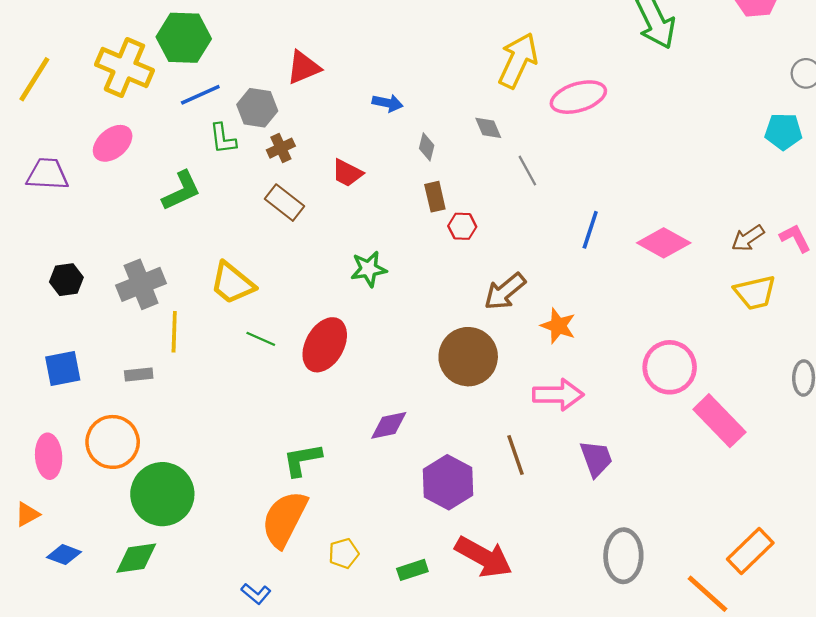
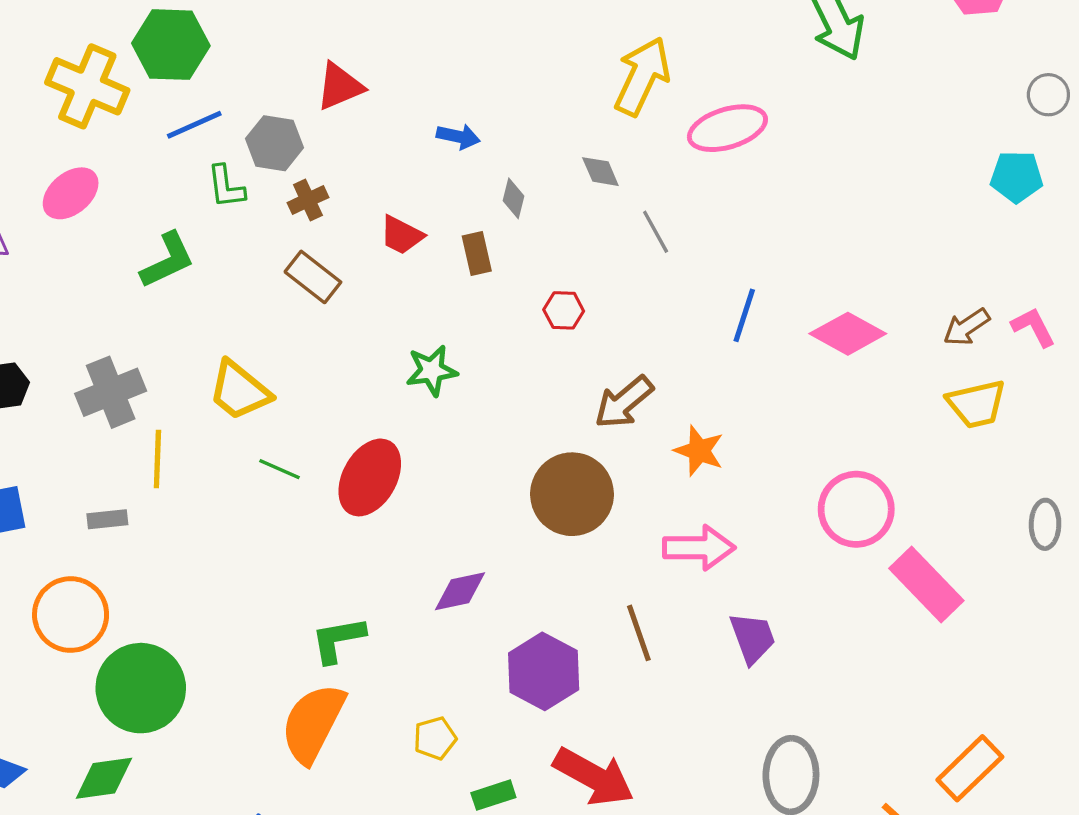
brown rectangle: (435, 197) -> (477, 254), moved
yellow pentagon: (344, 553) -> (435, 738), moved

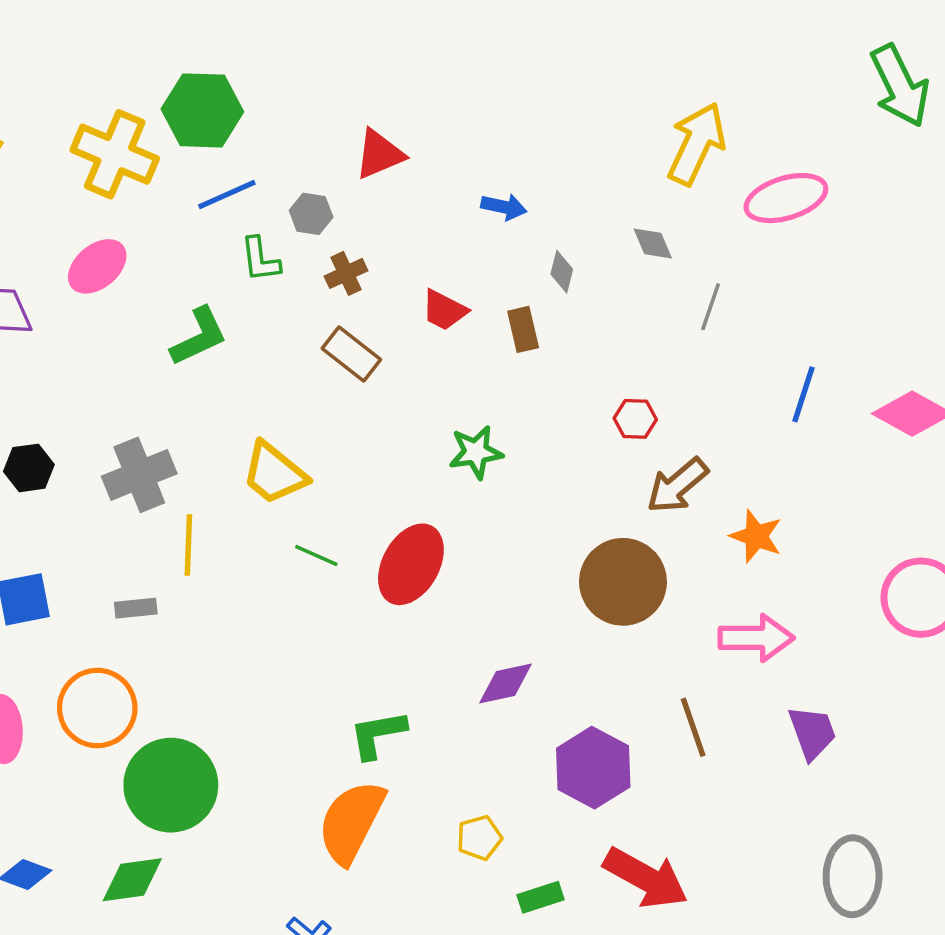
gray hexagon: (274, 143) -> (311, 214), size x0.7
gray line: (656, 232) -> (711, 307), turned 48
red hexagon: (564, 310) -> (635, 419), moved

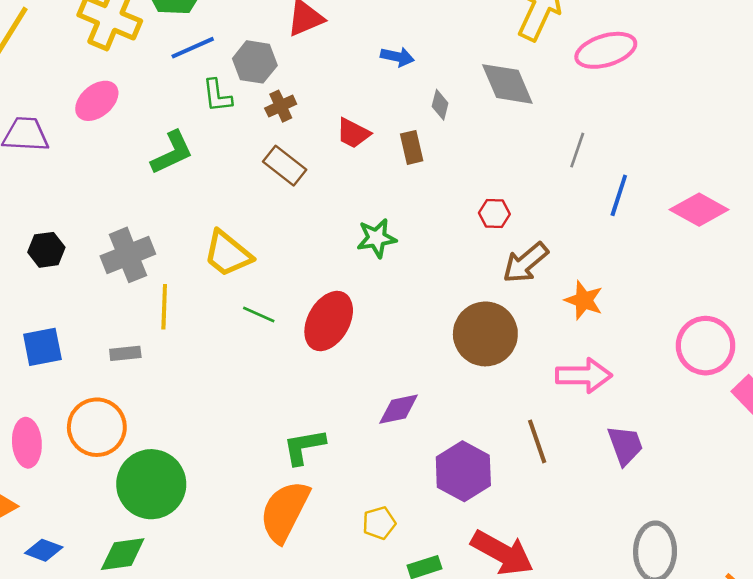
gray hexagon: (311, 214) -> (255, 62), size x1.4
gray diamond: (653, 244) -> (507, 84), size x1.8
gray line: (711, 307) -> (577, 150), moved

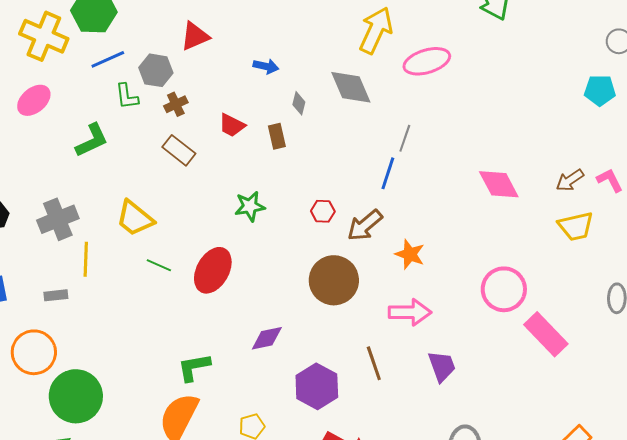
blue line: (619, 195) -> (388, 173), moved
pink diamond: (699, 210) -> (499, 184), turned 33
red hexagon: (494, 214) -> (323, 211), moved

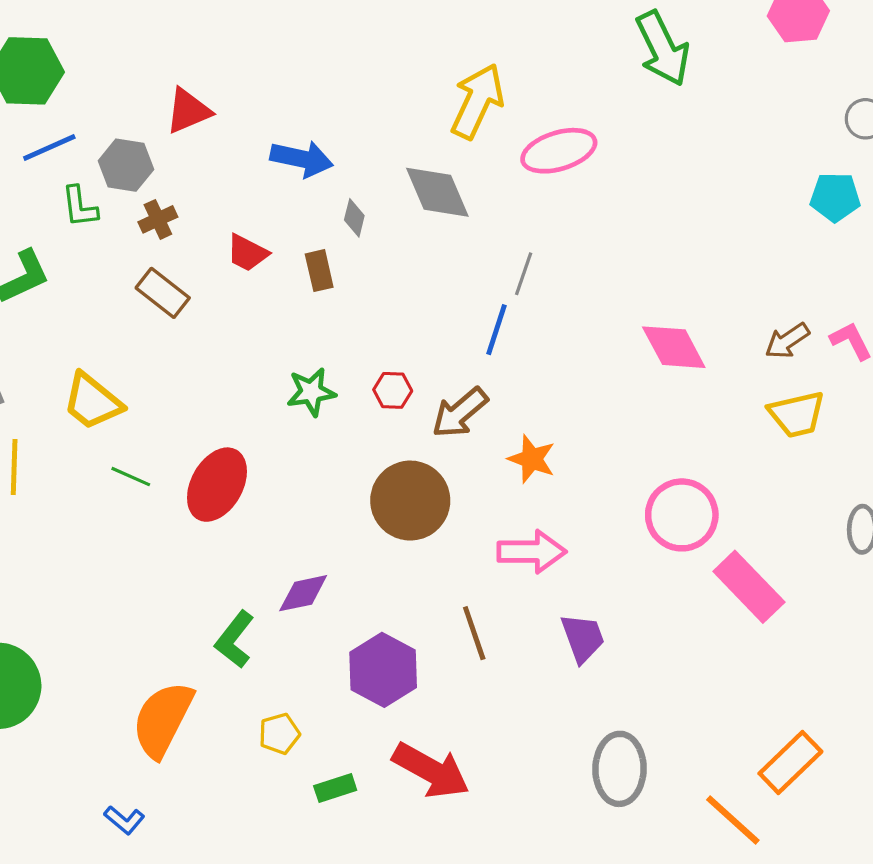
blue arrow: (266, 66) -> (302, 159), size x1.5
green star: (250, 206) -> (311, 392), moved
green L-shape: (194, 367) -> (235, 640), moved, turned -42

